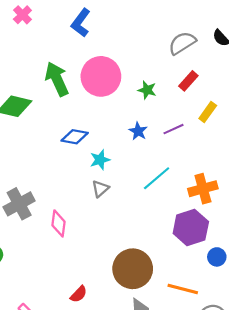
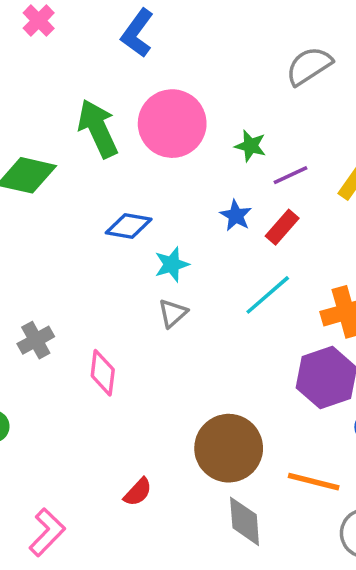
red rectangle: (188, 81) -> (282, 227), moved
purple line: (174, 129) -> (290, 175), moved
gray cross: (19, 204) -> (36, 340), size x0.7

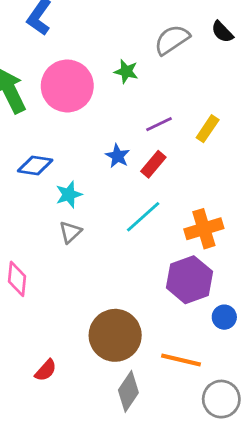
green star: (250, 146) -> (126, 71), moved
gray diamond: (245, 521) -> (128, 391), turned 39

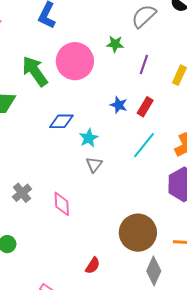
purple line: (159, 124) -> (144, 65), moved, turned -36

